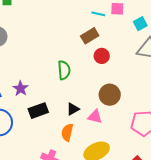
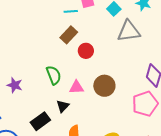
purple star: (21, 88) -> (15, 85), moved
black triangle: (73, 109) -> (63, 106), moved
pink triangle: (95, 117) -> (76, 87), moved

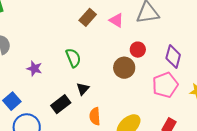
red circle: (86, 51) -> (138, 50), moved
pink triangle: (76, 87) -> (116, 20), moved, turned 35

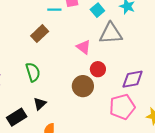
brown rectangle: (88, 17) -> (40, 34), moved
pink triangle: (116, 20) -> (84, 47), moved
purple diamond: (173, 57) -> (133, 79), turned 60

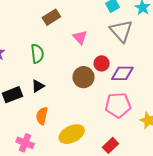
gray triangle: (111, 33) -> (121, 31), turned 40
pink triangle: (84, 47) -> (80, 37), moved
purple diamond: (133, 79) -> (122, 73), moved

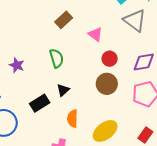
red circle: (102, 63) -> (110, 59), moved
brown circle: (84, 77) -> (107, 84), moved

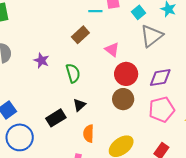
gray triangle: (135, 20) -> (152, 36), turned 45
red circle: (110, 59) -> (126, 74), size x1.5
purple star: (17, 65) -> (41, 60), moved

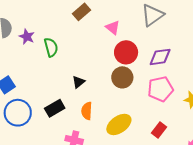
purple star: (41, 60) -> (27, 37), moved
green semicircle: (73, 73) -> (51, 47), moved
black rectangle: (56, 118) -> (55, 108), moved

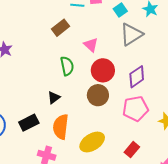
green semicircle: (51, 47) -> (67, 66), moved
purple diamond: (160, 57) -> (137, 77), turned -30
orange semicircle: (87, 111) -> (61, 127), size x1.4

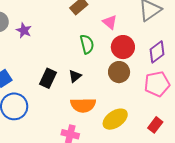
black rectangle: (29, 123) -> (48, 78), moved, turned -36
orange semicircle: (61, 127) -> (83, 105), turned -95

